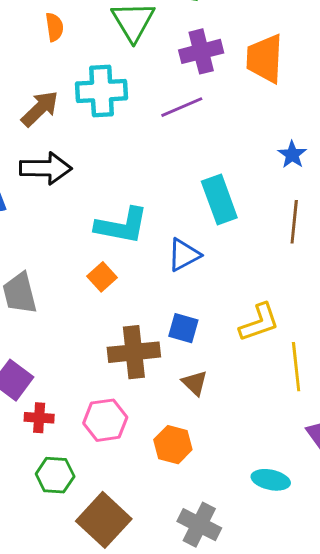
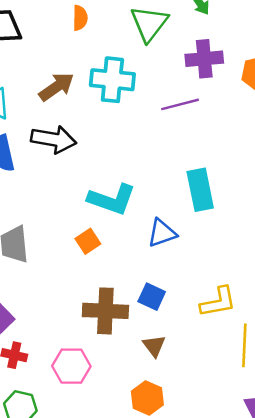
orange hexagon: (173, 445) -> (147, 398), moved

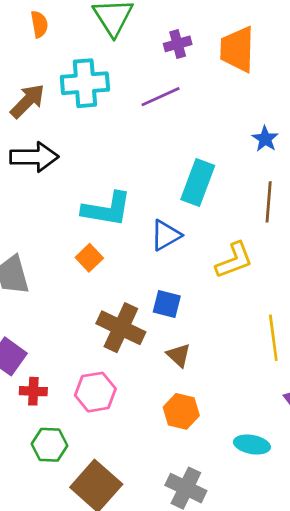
purple cross: (204, 59) -> (178, 44), size x0.7
cyan rectangle: (200, 190) -> (198, 183), turned 42
yellow L-shape: (218, 302) -> (234, 260), moved
brown cross: (105, 311) -> (121, 328), turned 33

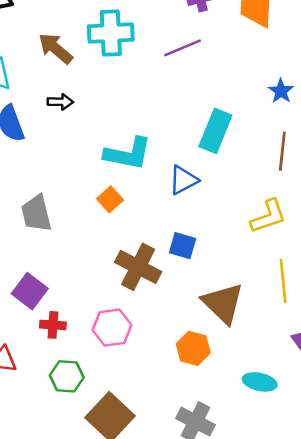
brown arrow: (27, 101) -> (55, 48), turned -96
black arrow: (34, 157) -> (60, 102), size x0.6
yellow L-shape: (234, 260) -> (268, 216), moved
brown triangle: (179, 355) -> (223, 303), moved, size x1.8

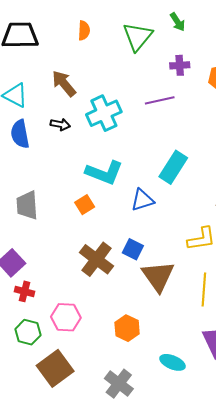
cyan cross: (111, 33) -> (104, 113), moved, turned -32
brown triangle: (223, 303) -> (158, 276), moved
pink hexagon: (112, 328) -> (66, 317), moved

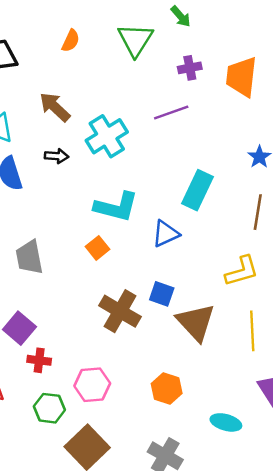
orange semicircle: (84, 30) -> (71, 41), turned 30

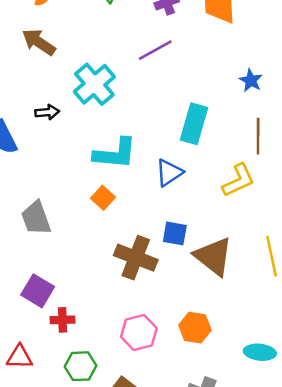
brown arrow: (55, 107) -> (39, 42), moved
yellow L-shape: (242, 271) -> (239, 180), moved
pink hexagon: (92, 385) -> (139, 333), moved

